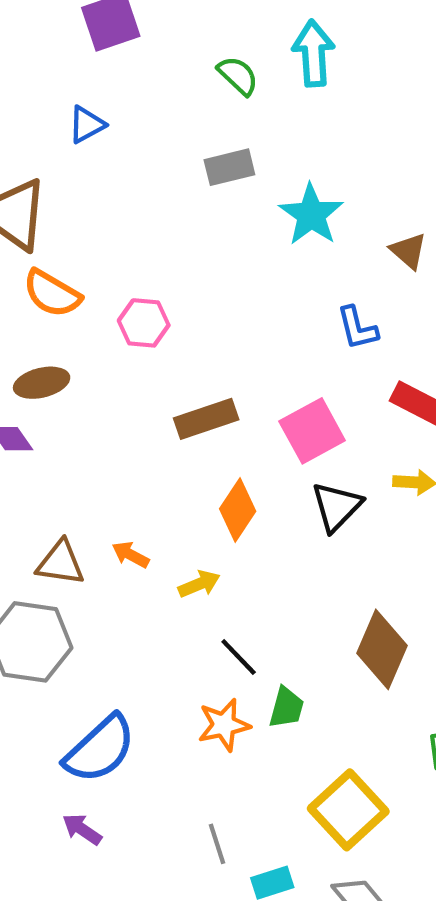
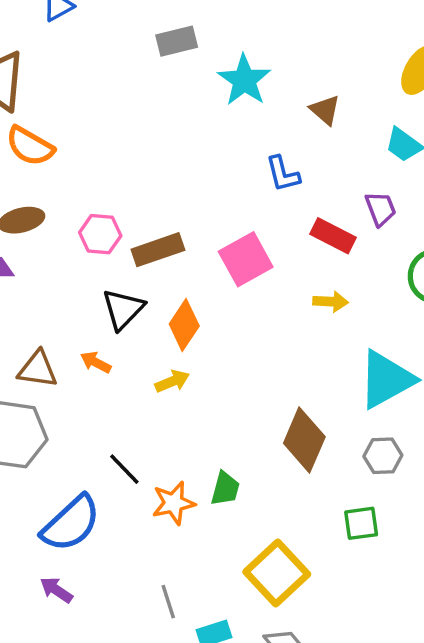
pink hexagon: (144, 323) -> (100, 234), moved
black triangle: (337, 507) -> (123, 309), moved
yellow arrow: (199, 584) -> (172, 381), moved
black line: (239, 657) -> (124, 469), moved

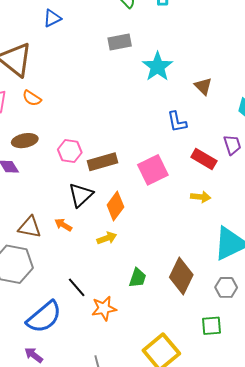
orange semicircle: (30, 146) -> (32, 98), size x0.7
green trapezoid: (225, 489) -> (138, 278), moved

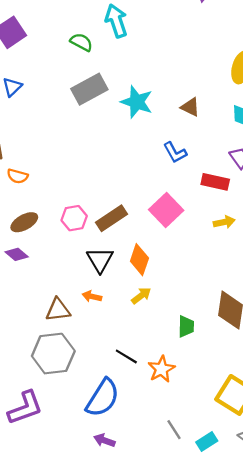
gray rectangle: (120, 42) -> (89, 89), size x1.4

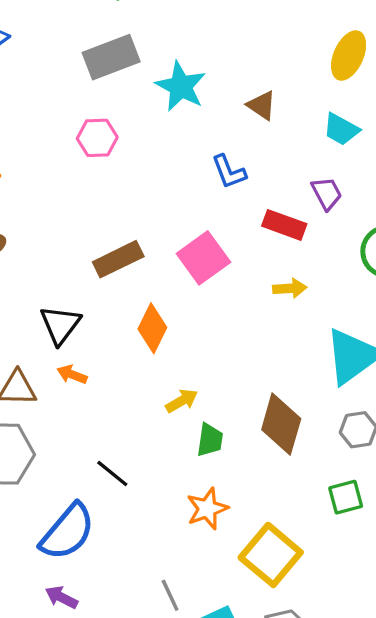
pink hexagon: (74, 218) -> (97, 138), moved
black triangle: (100, 260) -> (60, 325), moved
yellow arrow: (141, 296) -> (182, 401), moved
orange star: (161, 369) -> (207, 509), moved

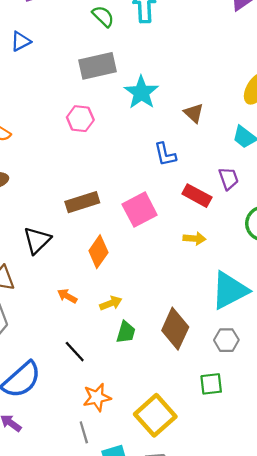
orange arrow: (72, 375) -> (67, 296), moved
black line: (112, 473) -> (75, 352), moved
orange star: (207, 509) -> (97, 397), moved

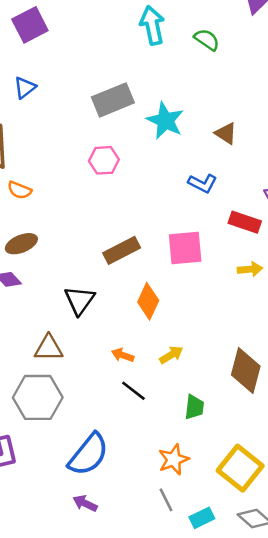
green semicircle: (103, 16) -> (207, 40), moved
blue L-shape: (165, 154) -> (203, 183), turned -40
pink square: (140, 210) -> (185, 248), turned 32
green trapezoid: (126, 332) -> (194, 407), moved
black line: (75, 352) -> (133, 391), moved

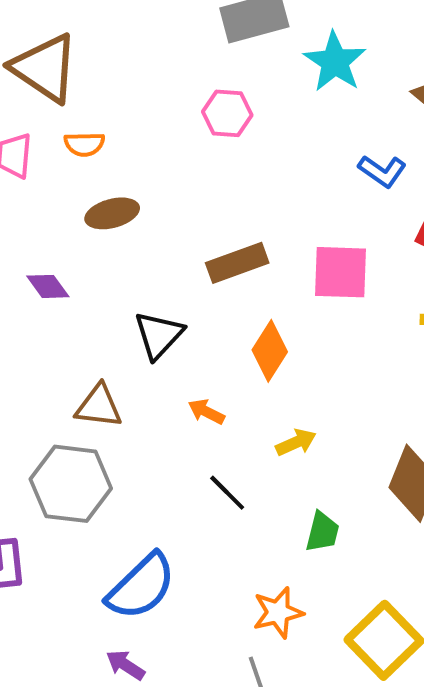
orange semicircle: (20, 190) -> (84, 144), turned -30
brown ellipse: (21, 244) -> (112, 213), moved
orange arrow: (123, 355) -> (206, 412), moved

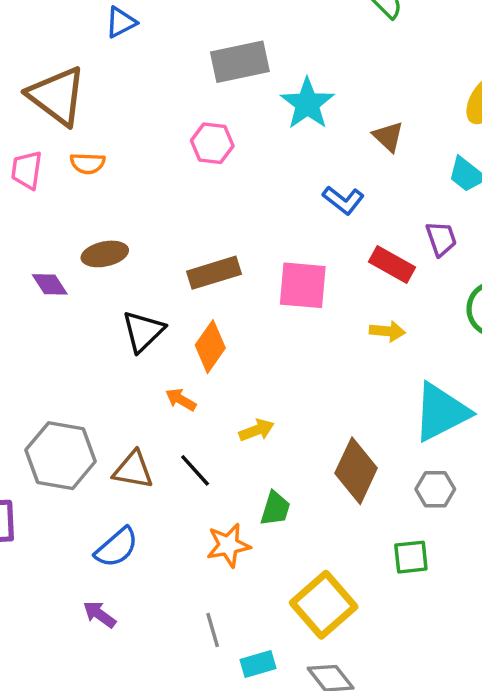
brown ellipse: (112, 213) -> (105, 254), moved
orange diamond: (270, 351) -> (210, 347), moved
brown triangle: (99, 406) -> (133, 470), moved
blue semicircle: (141, 587) -> (117, 547), size x0.7
orange star: (278, 612) -> (228, 545), moved

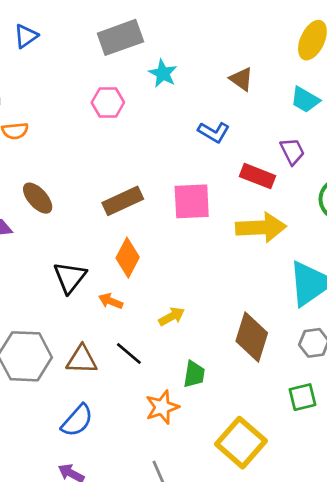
blue triangle: (121, 22) -> (26, 36), moved
cyan star: (307, 104) -> (163, 73), moved, size x0.7
brown ellipse: (105, 254) -> (38, 198), turned 68
black triangle: (143, 331) -> (70, 277), moved
yellow arrow: (387, 331) -> (261, 227), size x1.8

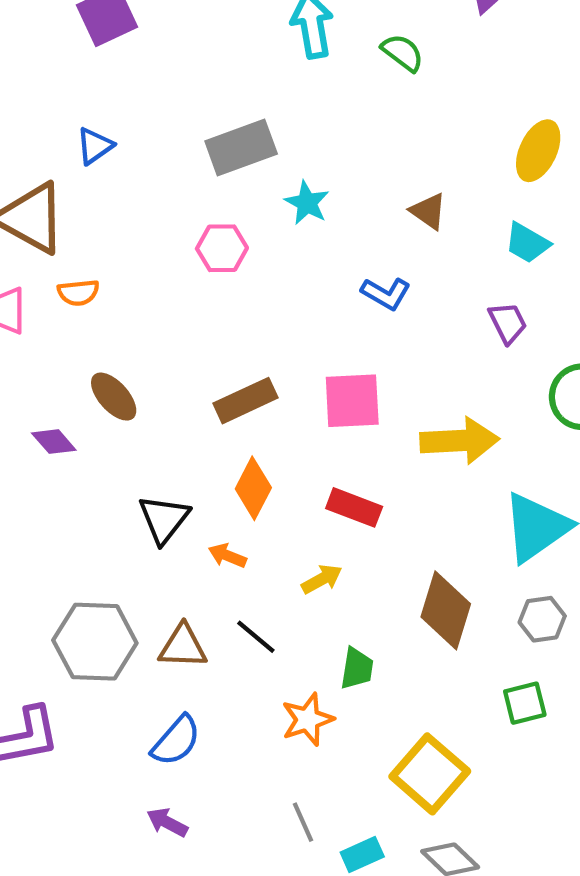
red rectangle: (258, 176) -> (354, 507), moved

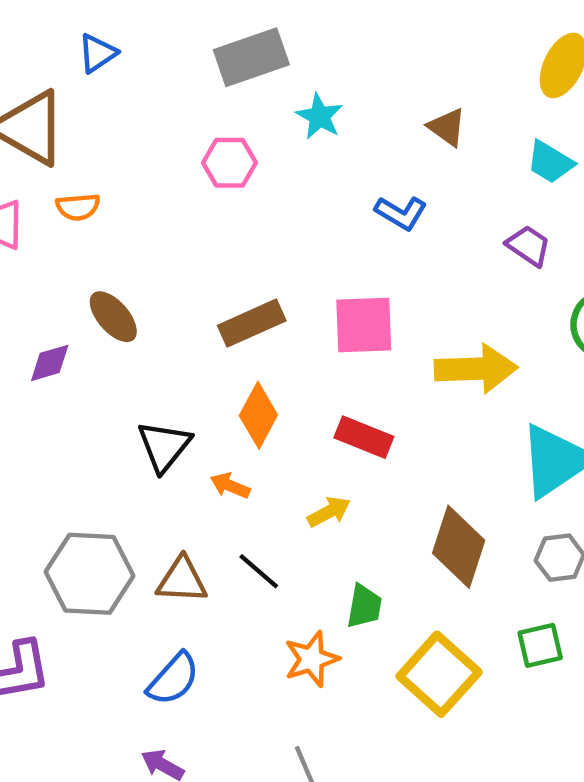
purple trapezoid: (508, 323) -> (528, 246), turned -30
purple diamond: (54, 442) -> (50, 363), turned -66
yellow square: (430, 774) -> (439, 674), moved

